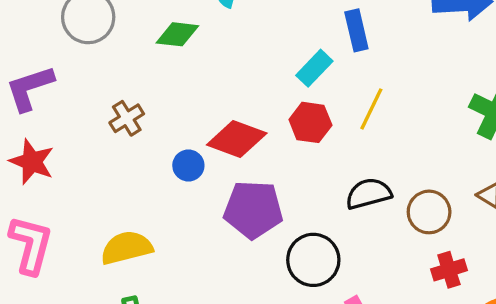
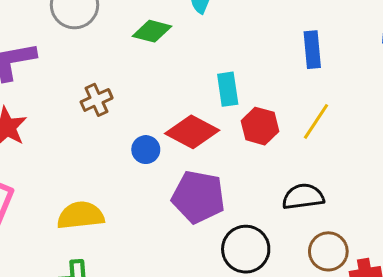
cyan rectangle: (314, 68) -> (228, 89), moved, turned -60
brown circle: (429, 212) -> (328, 251), moved

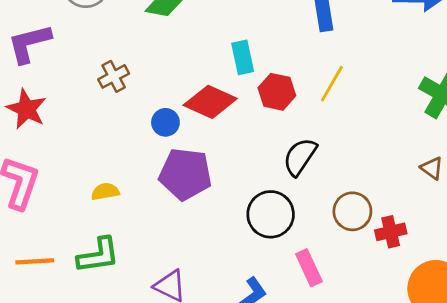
purple pentagon: (198, 197) -> (185, 174), moved
black semicircle: (303, 197) -> (300, 157), moved, turned -45
yellow semicircle: (81, 215) -> (105, 192), size x0.6

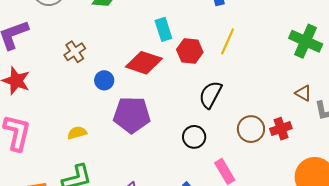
blue circle: (165, 122) -> (104, 80), moved
black circle: (271, 214) -> (194, 137), size x0.7
red cross: (391, 232) -> (281, 129), moved

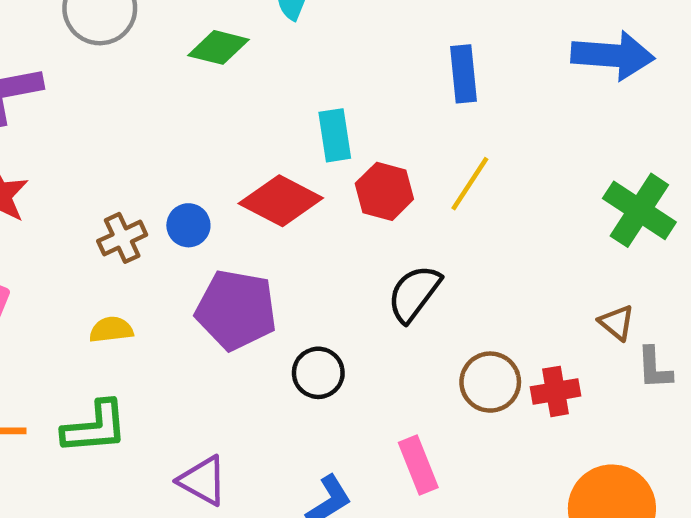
brown cross: (75, 52) -> (122, 238), moved
black circle: (194, 137) -> (318, 373), moved

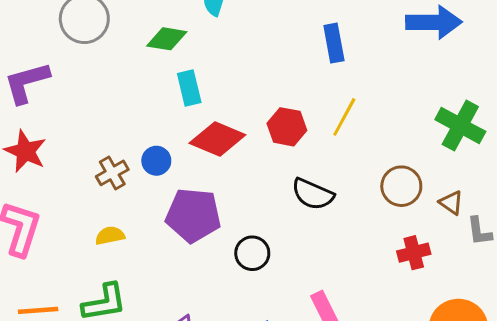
cyan rectangle: (335, 135) -> (189, 88), moved
black semicircle: (414, 293) -> (313, 194), turned -99
brown circle: (490, 382) -> (401, 186), moved

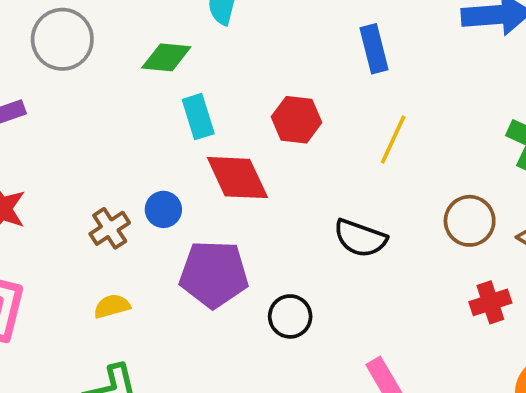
red hexagon: (287, 127) -> (297, 120), moved
red diamond: (217, 139) -> (237, 178), turned 46

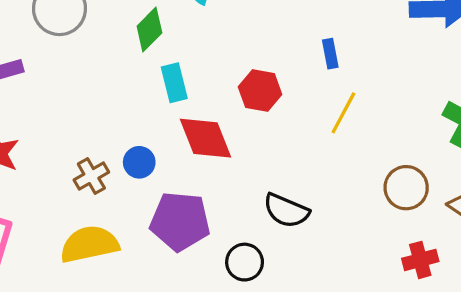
blue rectangle: (374, 49) -> (330, 54), moved, size x0.7
green diamond: (166, 57) -> (149, 30), turned -54
black semicircle: (360, 238) -> (286, 211), moved
yellow semicircle: (112, 306) -> (89, 244), size x1.8

